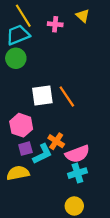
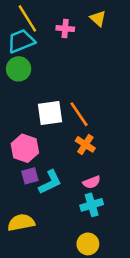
orange cross: (56, 141) -> (85, 144), moved
pink semicircle: (77, 154) -> (92, 182), size x0.6
yellow semicircle: (18, 173) -> (21, 223), moved

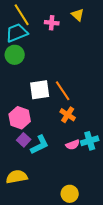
purple square: (30, 176) -> (24, 140), turned -32
cyan cross: (92, 205) -> (90, 141), moved

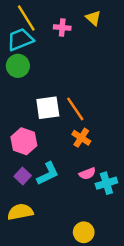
purple square: (24, 140) -> (23, 176), moved
cyan cross: (90, 141) -> (106, 183), moved

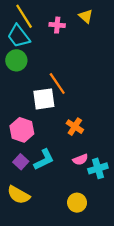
cyan trapezoid: (20, 40) -> (19, 36), turned -105
orange line: (75, 109) -> (57, 84), moved
yellow semicircle: (20, 212) -> (19, 195), turned -140
yellow circle: (84, 232) -> (77, 203), moved

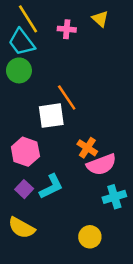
pink semicircle: (80, 160) -> (101, 165), moved, size x1.6

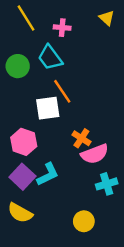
yellow triangle: (100, 19) -> (107, 18), moved
cyan trapezoid: (22, 42) -> (50, 58), moved
purple square: (24, 189) -> (22, 177), size x1.5

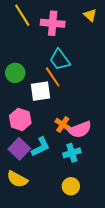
pink cross: (62, 28) -> (53, 23), size x1.6
cyan trapezoid: (50, 58) -> (60, 60), moved
green circle: (18, 66) -> (15, 73), moved
orange cross: (81, 138) -> (63, 125), moved
cyan cross: (107, 184) -> (72, 153), moved

